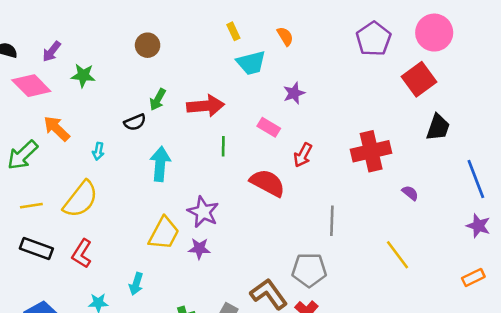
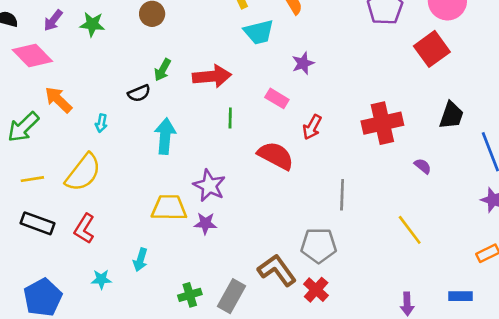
green star: (83, 75) -> (92, 24), moved
black trapezoid: (438, 127) -> (451, 115), moved
yellow trapezoid: (164, 233) -> (169, 208), turned -117

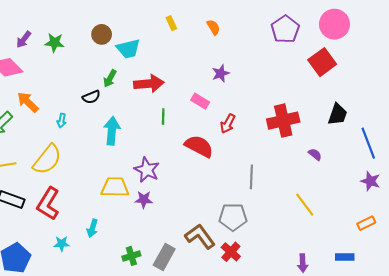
cyan trapezoid: (259, 32) -> (128, 49), moved
red L-shape: (84, 229) -> (48, 204), size x1.4

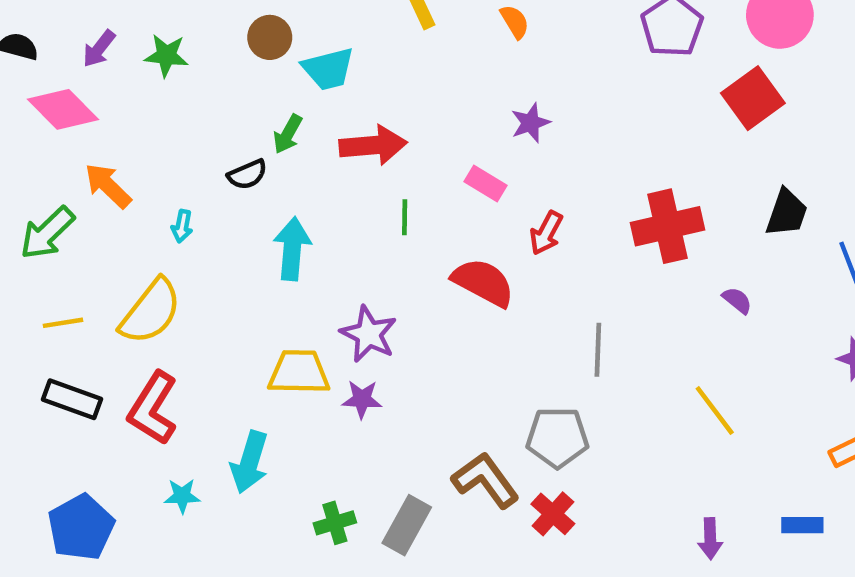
cyan arrow: (92, 228) -> (250, 462), size x1.5

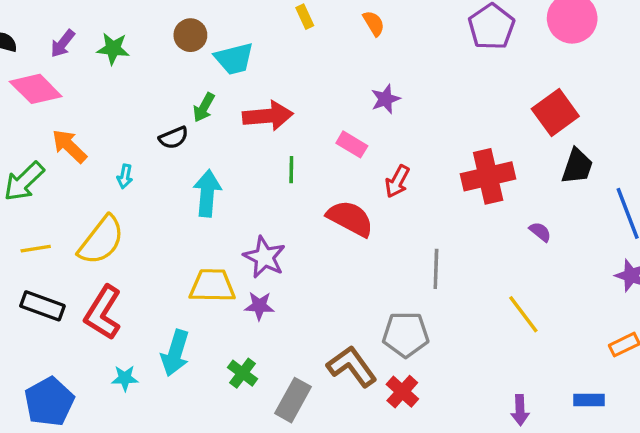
red square: (753, 98) -> (555, 112), moved
green cross: (335, 523) -> (243, 373), moved, turned -36

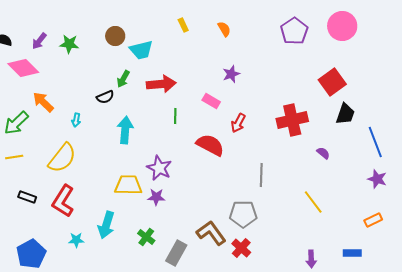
yellow line: (36, 249) -> (14, 157), moved
black rectangle: (42, 306) -> (27, 197), size x0.7

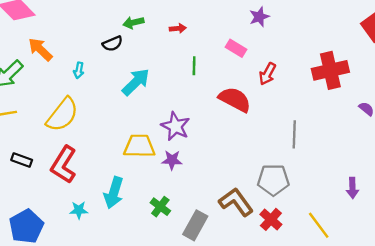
green arrow: (123, 79) -> (133, 23), turned 48
red arrow: (161, 84) -> (178, 28), size x0.5
cyan arrow: (125, 130) -> (136, 82), turned 40
yellow line: (313, 202) -> (319, 225), moved
purple arrow: (311, 259) -> (352, 188), moved

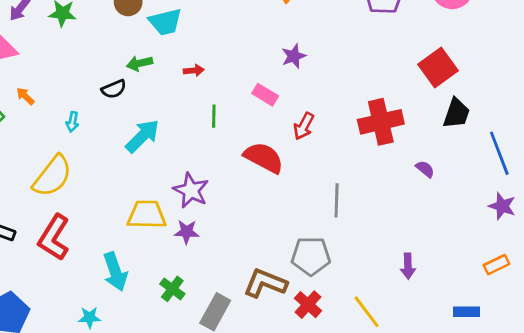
orange arrow: (40, 49) -> (25, 96), size x0.6
cyan arrow: (114, 193) -> (115, 272), turned -36
brown L-shape: (236, 202) -> (265, 283), turned -32
cyan star: (79, 210) -> (90, 317), moved

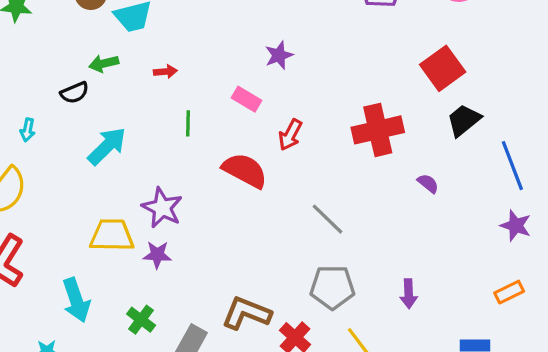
black trapezoid: (456, 113) -> (464, 120), turned -148
gray line: (337, 200) -> (328, 219), turned -48
gray pentagon: (311, 256) -> (332, 287), moved

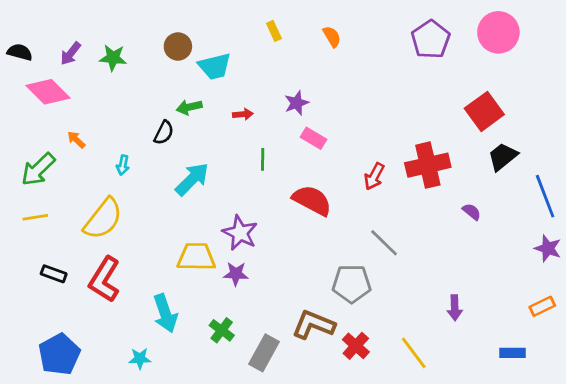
purple star: (279, 55) -> (297, 103), moved
black semicircle: (75, 93) -> (164, 133), turned -40
red arrow: (290, 135) -> (374, 176), moved
gray pentagon: (332, 287) -> (352, 284), moved

